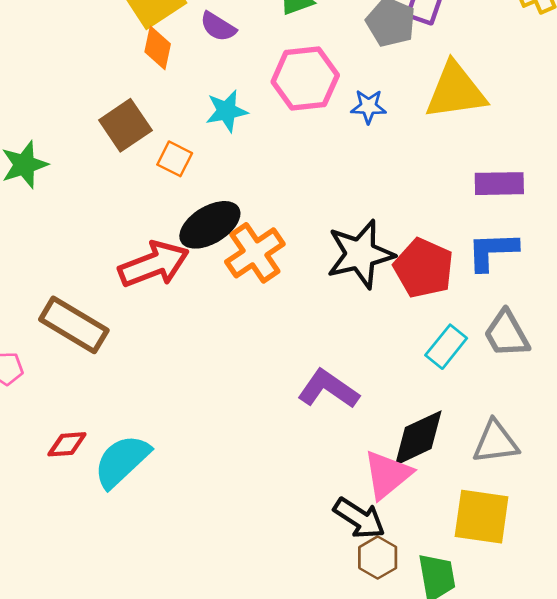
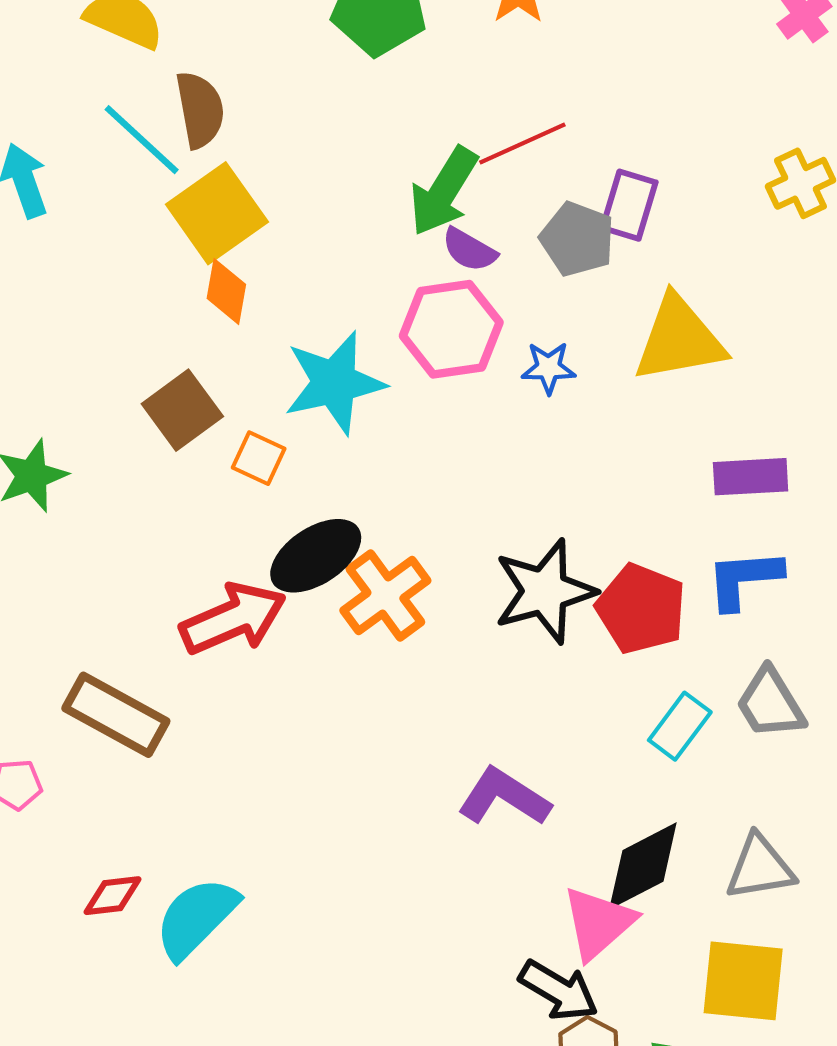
purple semicircle: (218, 27) -> (469, 250), moved
cyan star: (227, 111) -> (334, 383), size x1.6

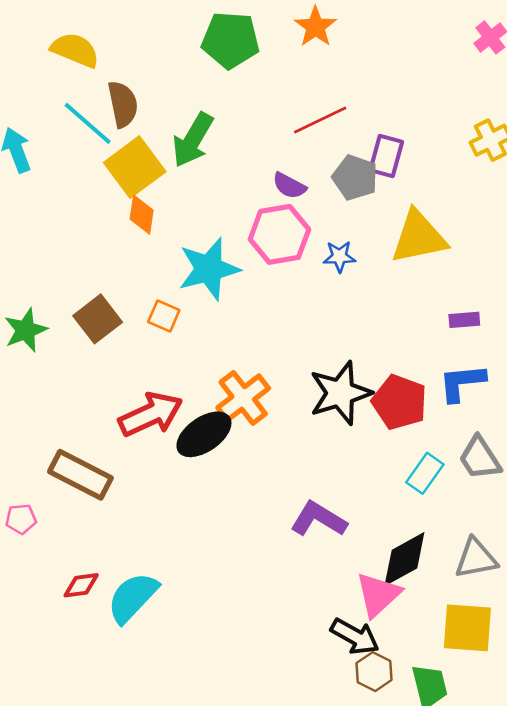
green arrow: (444, 191) -> (193, 140), moved
brown square: (182, 410) -> (98, 319), moved
purple rectangle: (751, 477) -> (464, 320), size x0.7
black ellipse: (316, 556) -> (204, 434), moved

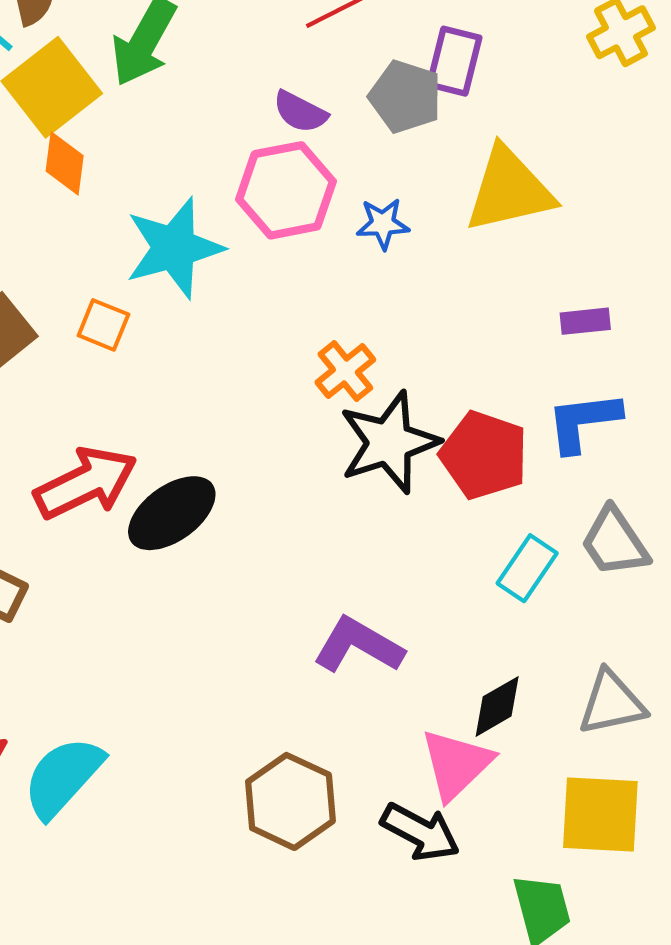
orange cross: (243, 398) -> (345, 371), moved, size x0.7
black diamond: (404, 559) -> (497, 706), size x0.7
brown hexagon: (374, 672) -> (290, 801), moved, size x1.5

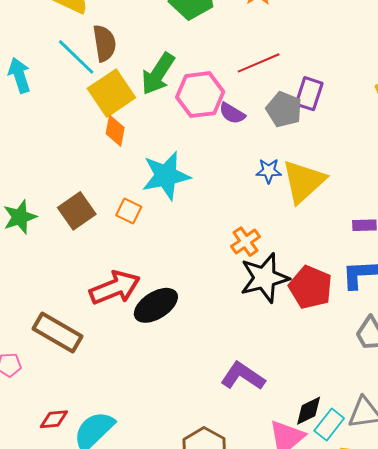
pink hexagon: (286, 190) -> (200, 95), moved
yellow triangle: (509, 190) -> (304, 181), moved, turned -33
cyan rectangle: (527, 568) -> (329, 425), moved

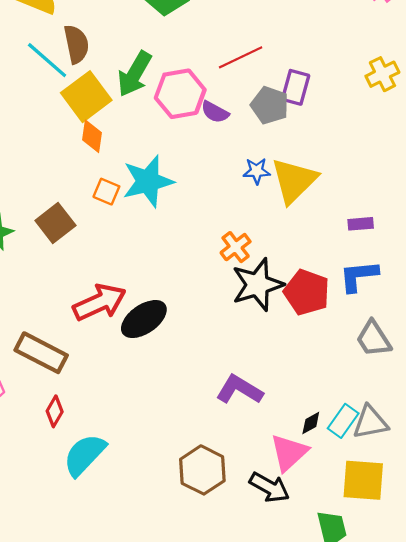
orange square: (129, 211) -> (106, 192), moved
black diamond: (309, 411) -> (311, 423), size x0.7
red diamond: (54, 419) -> (55, 411), moved, turned -52
cyan rectangle: (329, 425) -> (343, 421), moved

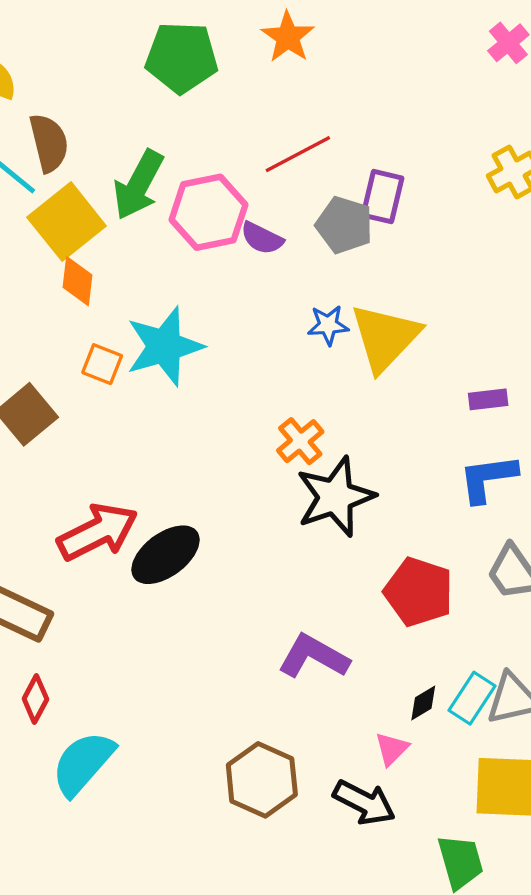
red pentagon: (307, 292) -> (419, 592), moved
pink triangle: (289, 452) -> (392, 749), size x0.6

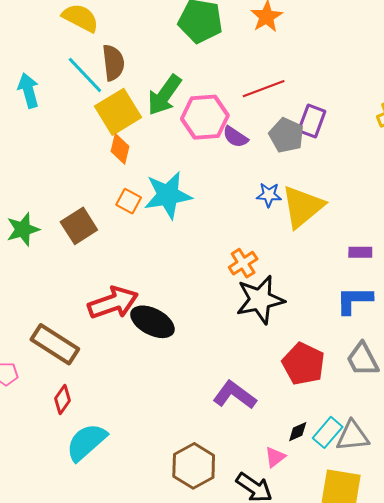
black ellipse: (165, 555) -> (152, 322), turned 57

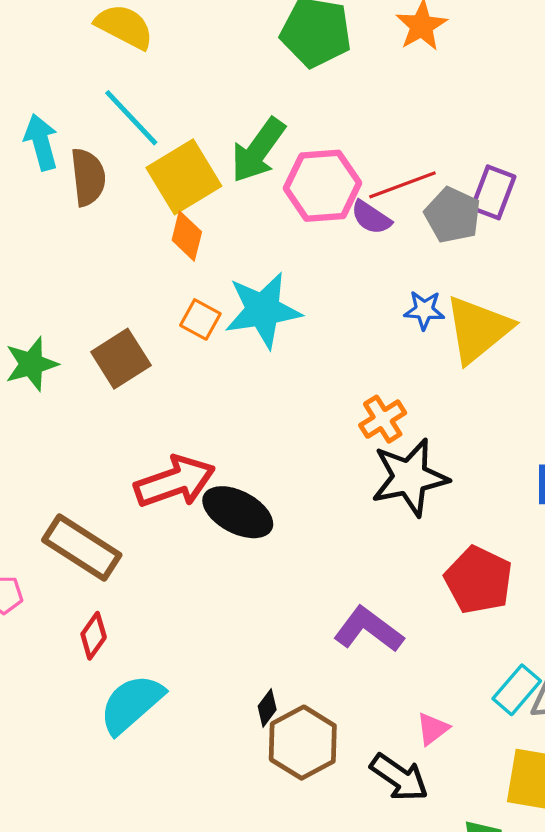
brown semicircle: (113, 63) -> (88, 177), moved
red line: (264, 89) -> (402, 185), moved
black diamond: (298, 432) -> (267, 708), moved, turned -30

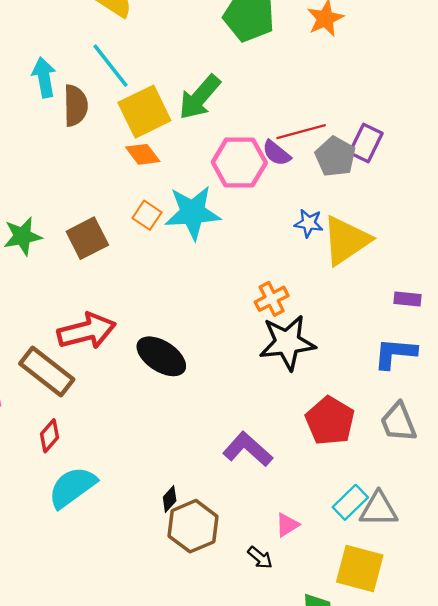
pink hexagon: (323, 186) -> (239, 163), moved
orange diamond: (187, 236) -> (143, 154), turned -56
red arrow: (175, 482) -> (87, 331), moved
black arrow: (399, 777) -> (260, 558), size x0.6

